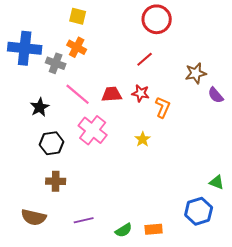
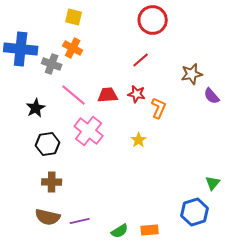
green triangle: (217, 182) -> (213, 183), turned 49
brown semicircle: (34, 217) -> (48, 217), moved

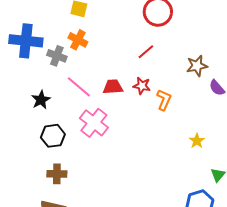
yellow star: (139, 140) -> (197, 141), moved

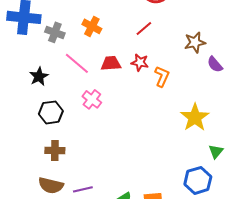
orange cross: (78, 40) -> (92, 26), moved
pink cross: (94, 123) -> (92, 99), size x0.7
yellow star: (197, 141) -> (195, 117), size x1.8

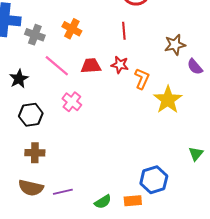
red line: (144, 28) -> (124, 31), turned -54
yellow star: (195, 117) -> (168, 100), moved
blue hexagon: (198, 180) -> (154, 180), moved

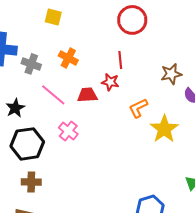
red star: (120, 65) -> (110, 82), moved
orange L-shape: (142, 79) -> (138, 108), turned -140
black hexagon: (31, 115) -> (27, 144), size x1.4

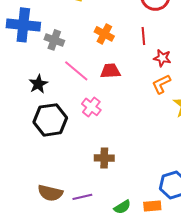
orange cross: (68, 58) -> (104, 34), moved
red star: (110, 82) -> (162, 58), moved
brown cross: (31, 182) -> (104, 158), moved

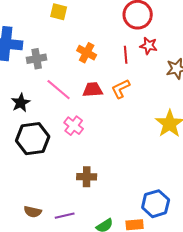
gray cross: (54, 40) -> (37, 59), turned -30
red star: (162, 58) -> (149, 46), moved
orange L-shape: (161, 84) -> (121, 89), moved
brown semicircle: (50, 193) -> (33, 212), size x0.7

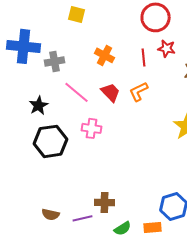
red trapezoid: (93, 90) -> (111, 92), turned 50
pink cross: (74, 126) -> (92, 128), turned -30
brown cross: (87, 177) -> (105, 202), moved

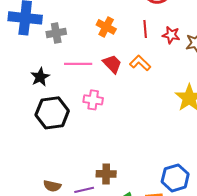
red star: (167, 48) -> (171, 35), moved
orange L-shape: (139, 91) -> (140, 63), turned 70
pink line: (77, 92) -> (78, 64), turned -40

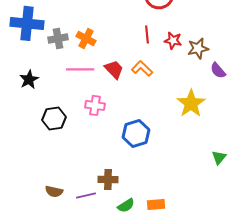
orange cross: (106, 27) -> (86, 38), moved
black star: (40, 77) -> (29, 79), moved
black hexagon: (52, 113) -> (54, 118), size x0.7
blue hexagon: (175, 178) -> (136, 133), moved

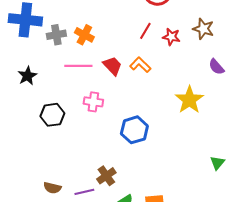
red line: (147, 34) -> (145, 31), turned 36
brown star: (198, 48) -> (203, 29), moved, turned 30
green triangle: (219, 157) -> (217, 163), moved
brown cross: (108, 179) -> (106, 176), turned -36

